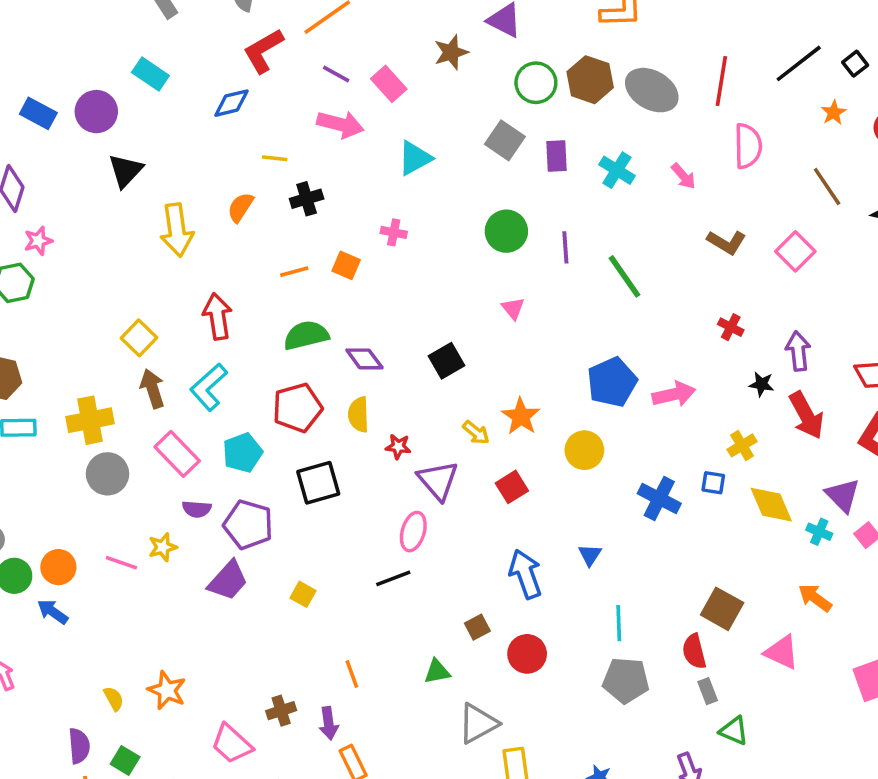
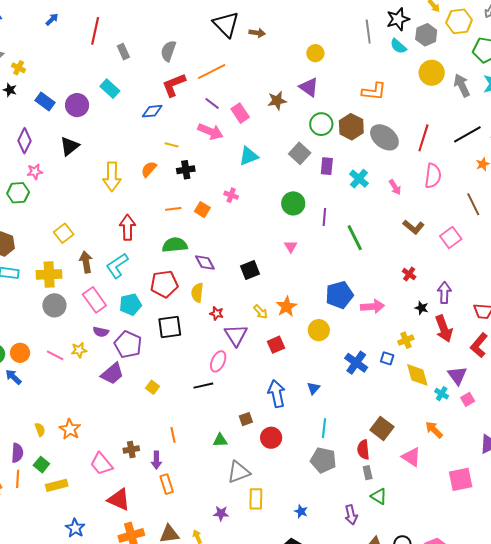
black triangle: (126, 171) -> (70, 146), moved
yellow square: (139, 338) -> (64, 233), moved

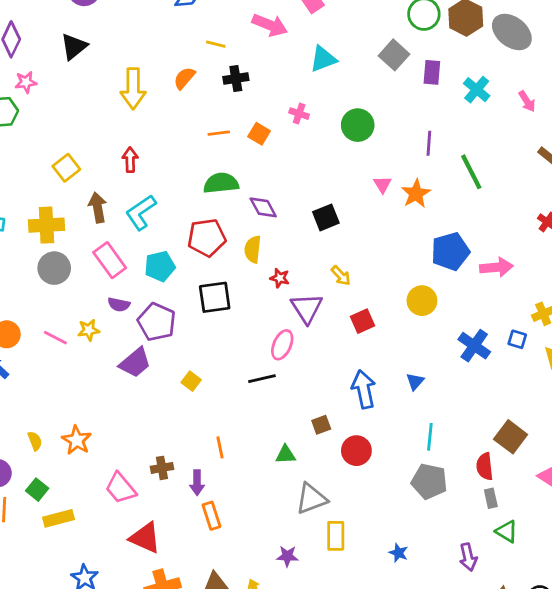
green circle: (293, 203) -> (358, 125), moved
red arrow: (128, 227) -> (130, 160), moved, size x0.7
orange star: (286, 307) -> (416, 194), moved

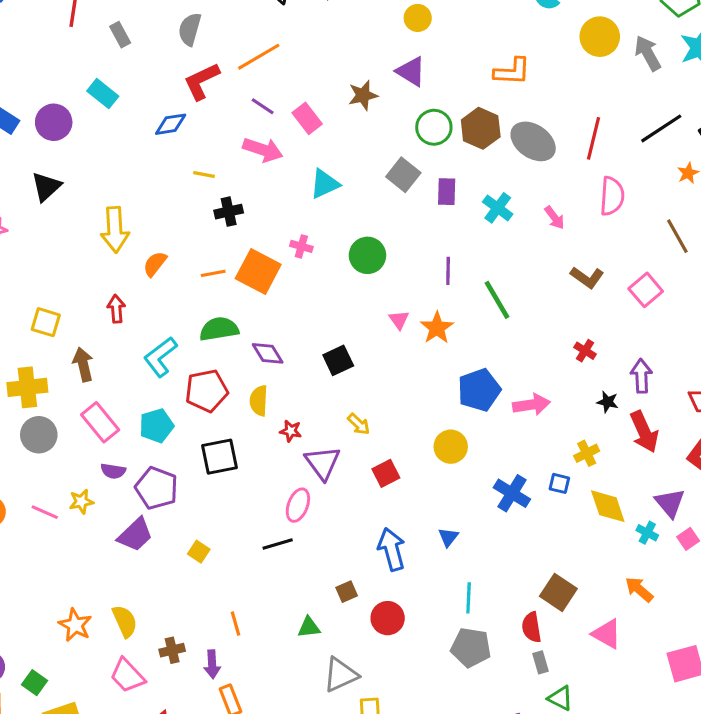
orange semicircle: (184, 78) -> (155, 264), moved
orange square: (259, 134) -> (258, 272), size x1.8
yellow square: (66, 168) -> (46, 322), turned -32
cyan L-shape: (141, 212) -> (160, 357), moved
yellow semicircle: (35, 441) -> (125, 621), moved, size x1.5

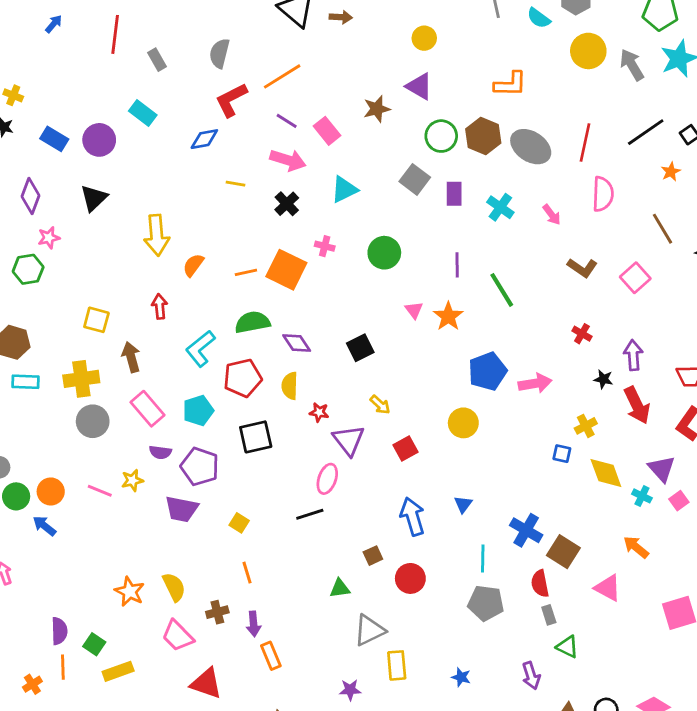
black cross: (229, 212) -> (287, 204), moved, turned -30
blue cross: (512, 493) -> (526, 530), moved
purple trapezoid: (135, 535) -> (182, 509), turned 56
orange line: (235, 624) -> (247, 573), moved

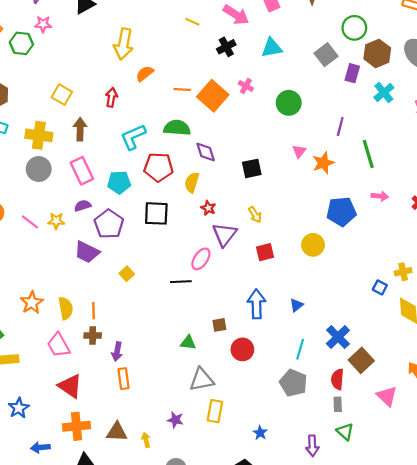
brown hexagon: (483, 136) -> (377, 53), moved
pink arrow: (535, 383) -> (380, 196), moved, size x0.7
purple semicircle: (160, 452) -> (83, 206), turned 140
orange line: (247, 573) -> (93, 311), moved

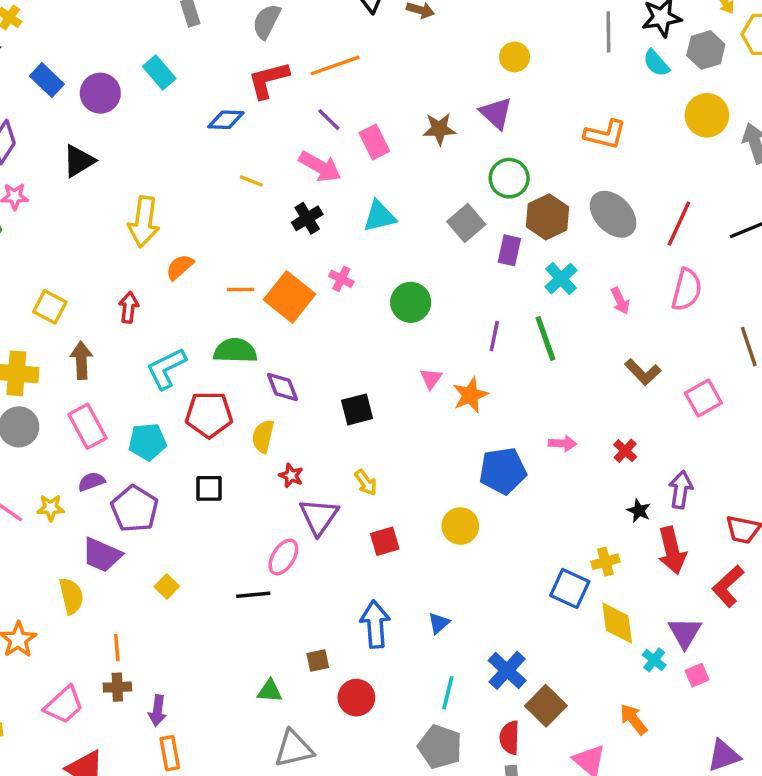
green line: (368, 154) -> (545, 339), moved
black square: (156, 213) -> (209, 488), size x0.7
blue square: (380, 287) -> (570, 588), size x1.6
yellow semicircle: (66, 308) -> (71, 596), moved
pink trapezoid: (58, 345) -> (64, 705), turned -100

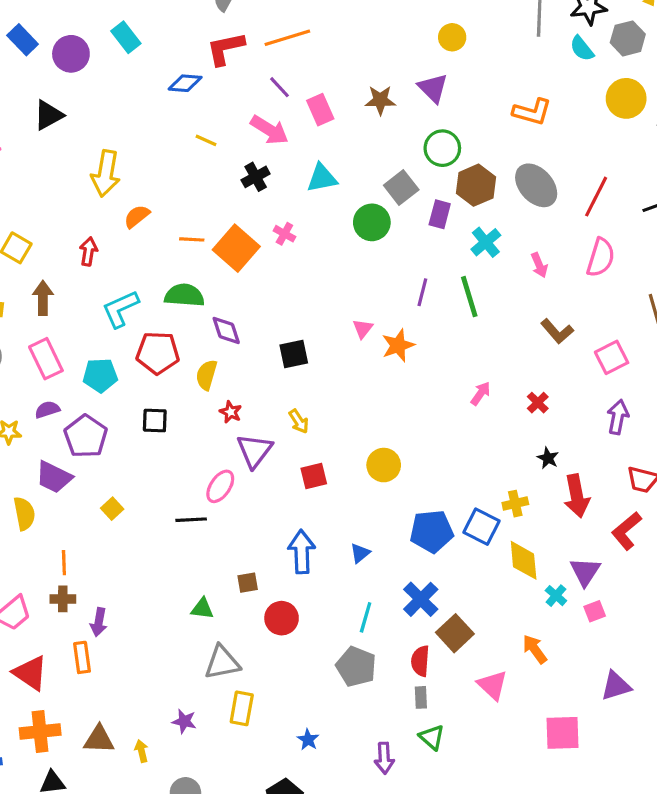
green circle: (411, 302) -> (372, 222), moved
pink arrow: (563, 443) -> (481, 393), turned -60
blue pentagon: (503, 471) -> (432, 531), moved
purple arrow: (681, 490) -> (618, 417), moved
orange rectangle: (170, 753) -> (82, 657), moved

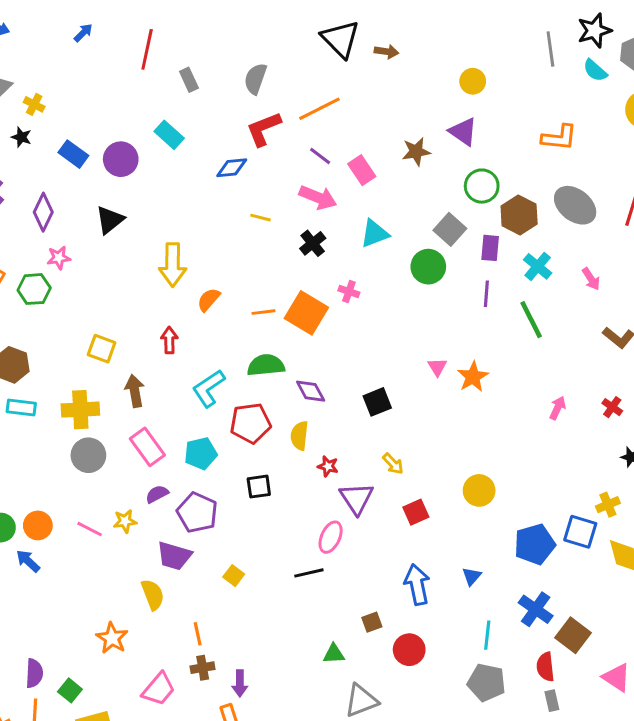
purple line: (422, 292) -> (486, 294), moved

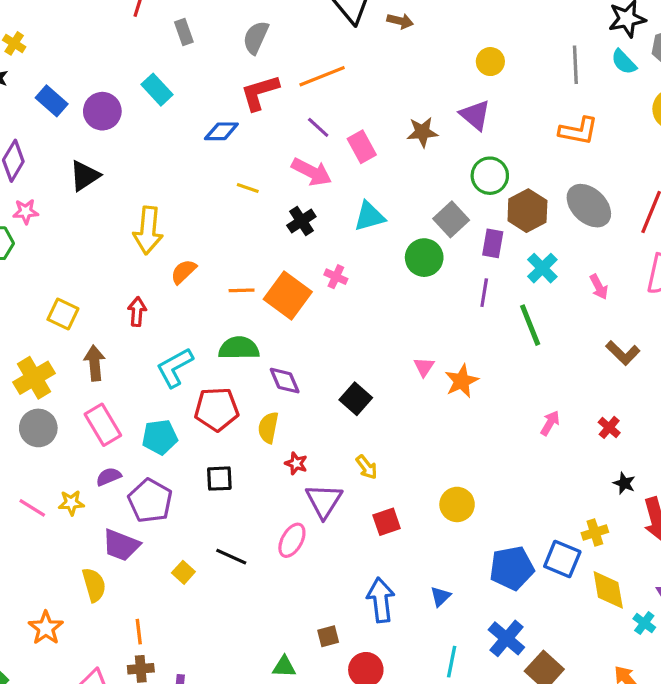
gray line: (550, 49) -> (575, 65), moved
black square: (377, 402) -> (356, 399), turned -32
yellow cross: (80, 410) -> (34, 378), turned -33
black line: (309, 573) -> (231, 557), moved, turned 32

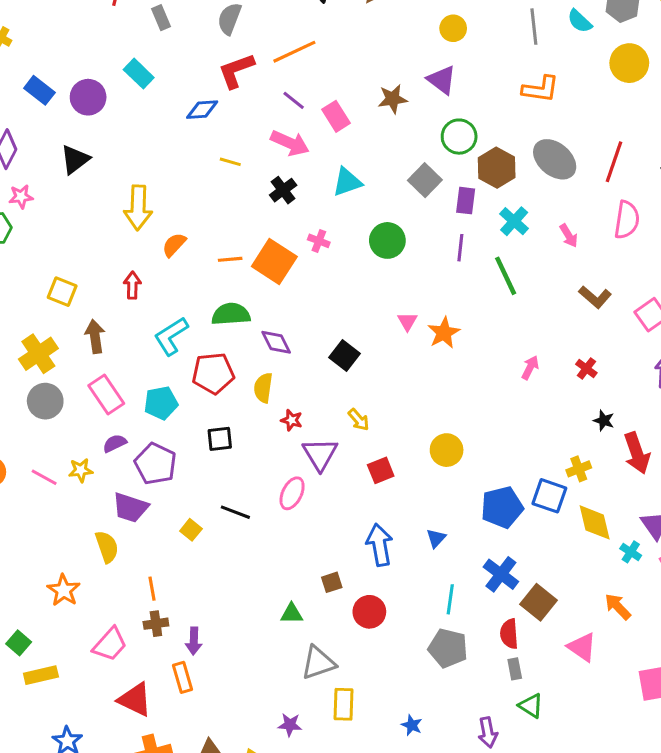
green circle: (424, 258) -> (387, 240), moved

